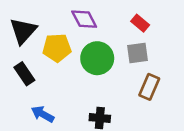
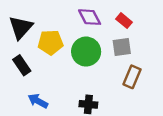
purple diamond: (84, 19) -> (90, 17), moved

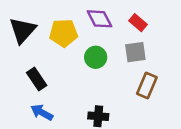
yellow pentagon: (50, 42) -> (64, 33), moved
green circle: (86, 52) -> (96, 57), size x0.7
black rectangle: (22, 65) -> (37, 79), moved

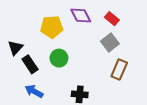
black triangle: (23, 30) -> (15, 48), moved, size x0.7
gray square: (135, 52) -> (110, 43), turned -30
green circle: (96, 57) -> (59, 58), moved

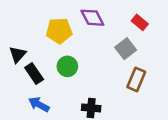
red rectangle: (112, 19) -> (140, 22), moved

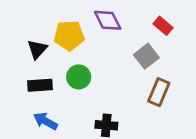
black triangle: (17, 55) -> (37, 49), moved
black rectangle: (34, 74) -> (40, 85), turned -60

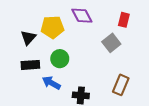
red rectangle: (163, 26) -> (124, 20), turned 64
brown rectangle: (159, 92) -> (121, 85), moved
blue arrow: (45, 121) -> (51, 83), moved

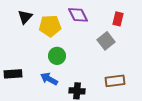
black triangle: (28, 38) -> (25, 17), moved
black rectangle: (30, 65) -> (13, 74), moved
brown rectangle: (121, 85) -> (115, 81), turned 60

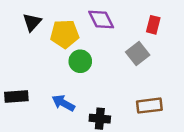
green circle: (57, 56) -> (80, 61), moved

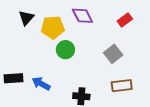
red rectangle: (153, 25) -> (125, 20), turned 40
gray square: (138, 53) -> (113, 54), moved
blue arrow: (63, 103) -> (41, 84), moved

